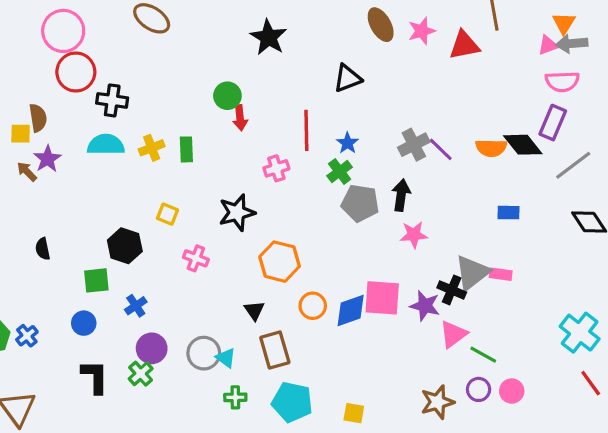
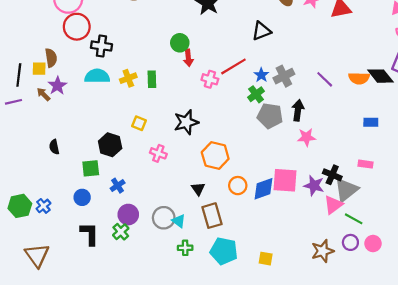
red line: (306, 130) -> (233, 66), turned 60
gray cross: (414, 145) -> (284, 76), moved
pink cross: (276, 168) -> (210, 79), moved, turned 35
gray triangle: (472, 273) -> (346, 190), moved

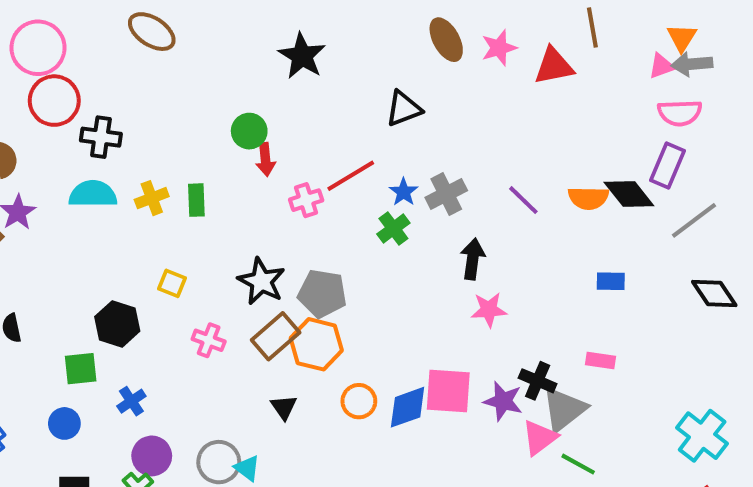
pink cross: (210, 79) -> (306, 200), turned -35
gray pentagon: (270, 116) -> (322, 293), moved
black star: (186, 122) -> (261, 281), turned -30
brown rectangle: (212, 216) -> (276, 336), moved, turned 65

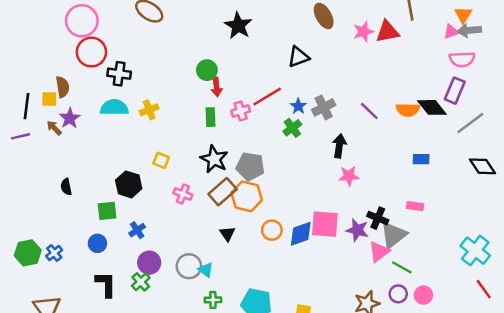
pink star: (499, 48) -> (363, 32), moved
green rectangle: (196, 200) -> (211, 117), moved

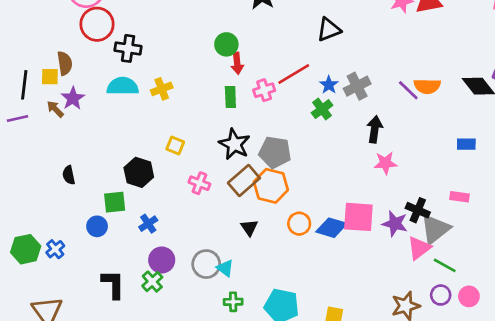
orange semicircle: (408, 110) -> (427, 86), moved
blue diamond: (301, 234) -> (332, 228), turned 36
blue circle: (97, 243) -> (97, 226), moved

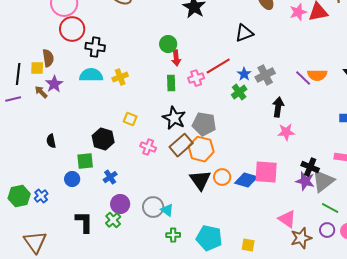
purple star: (395, 224) -> (305, 181), moved
black triangle: (249, 228) -> (200, 180), moved, size x1.6
pink triangle: (419, 248) -> (287, 219), moved, turned -48

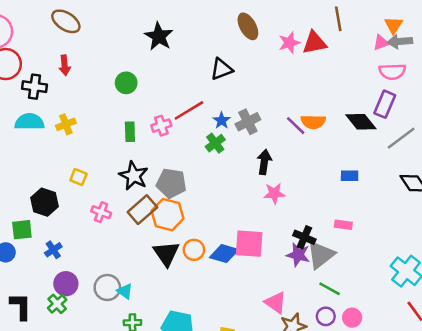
red arrow: (176, 58) -> (65, 65), moved

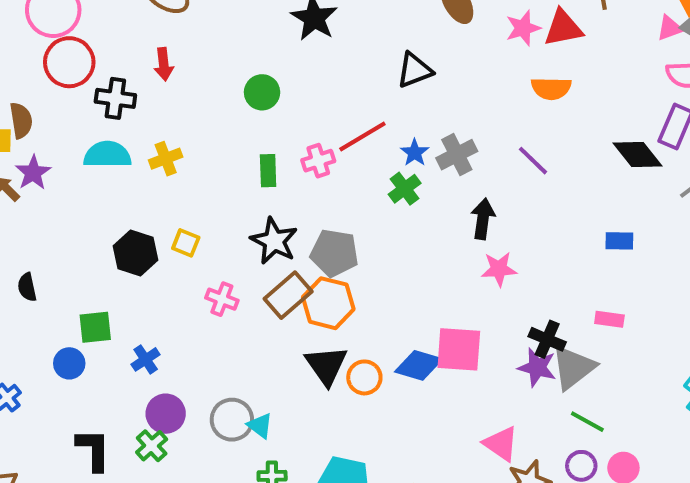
orange semicircle: (313, 122) -> (551, 88), moved
black hexagon: (45, 202) -> (136, 253), moved
orange circle: (194, 250) -> (364, 377), moved

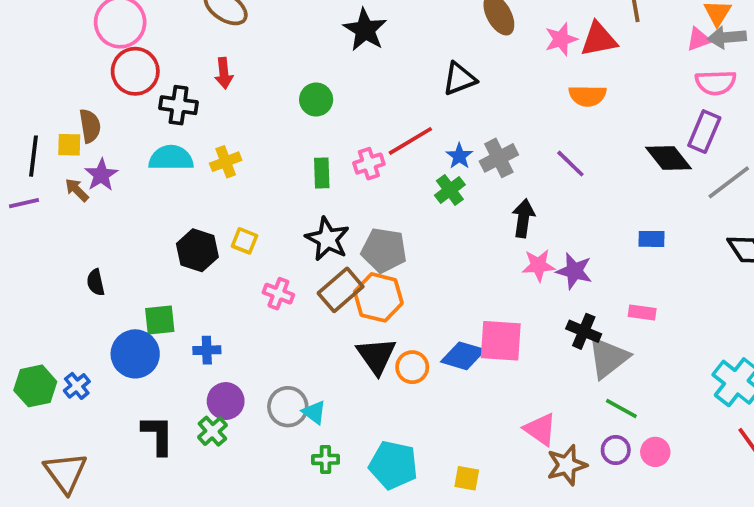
blue cross: (146, 359) -> (207, 350), turned 32
blue circle: (69, 363) -> (135, 354), size x1.6
purple star: (537, 367) -> (574, 271), moved

